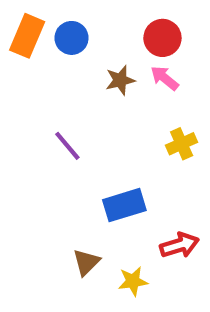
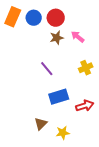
red circle: (162, 38) -> (56, 18), moved
purple line: (67, 146) -> (47, 69), moved
red arrow: (179, 245) -> (85, 106), moved

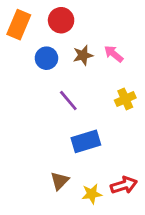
blue circle: (34, 18) -> (46, 58), moved
red circle: (56, 18) -> (61, 20), moved
red arrow: (85, 106) -> (124, 185), moved

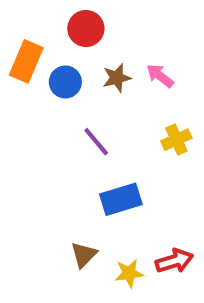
orange rectangle: (19, 25) -> (26, 61), moved

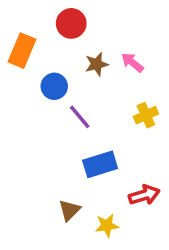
blue circle: (65, 82) -> (54, 86), moved
red arrow: (174, 261) -> (144, 195), moved

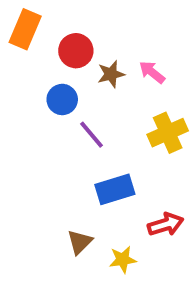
red circle: (71, 23) -> (76, 51), moved
orange rectangle: (22, 51) -> (25, 29), moved
yellow cross: (146, 115) -> (168, 133), size x1.4

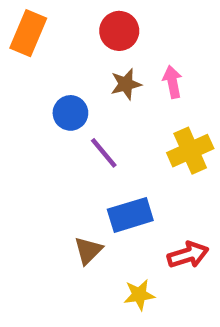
red circle: (76, 51) -> (119, 31), moved
pink arrow: (152, 72) -> (172, 82), turned 40
brown triangle: (80, 242) -> (88, 250), moved

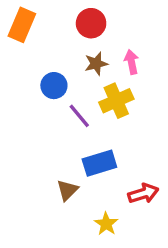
yellow cross: (190, 151) -> (116, 101), moved
yellow star: (139, 295) -> (106, 224), turned -30

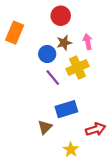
orange rectangle: (22, 25) -> (15, 33), moved
blue circle: (54, 86) -> (47, 54), moved

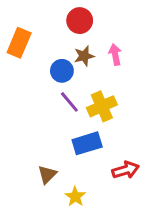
yellow cross: (78, 67) -> (102, 106), moved
brown triangle: (45, 127) -> (47, 174), moved
yellow star: (71, 150) -> (75, 197), moved

